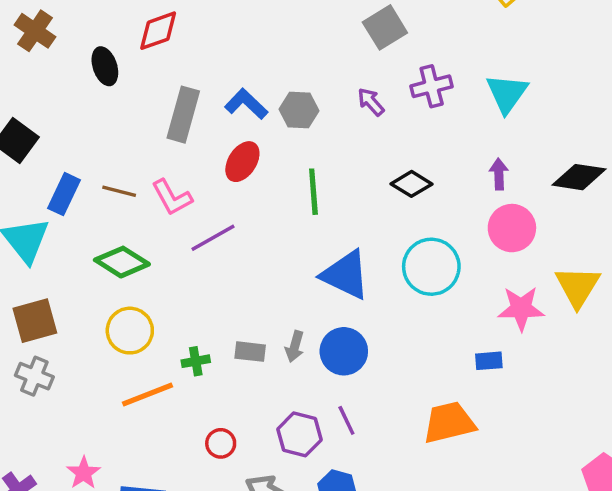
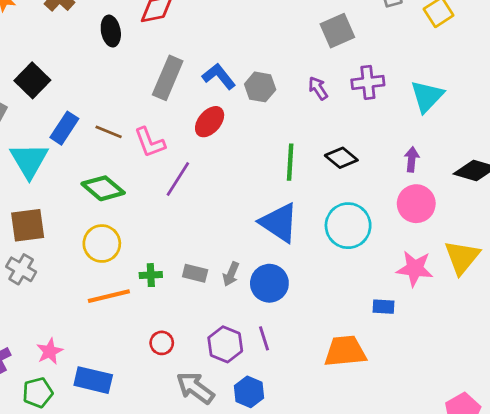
green line: (313, 192) -> (290, 162), moved
purple line: (213, 238) -> (178, 179), turned -36

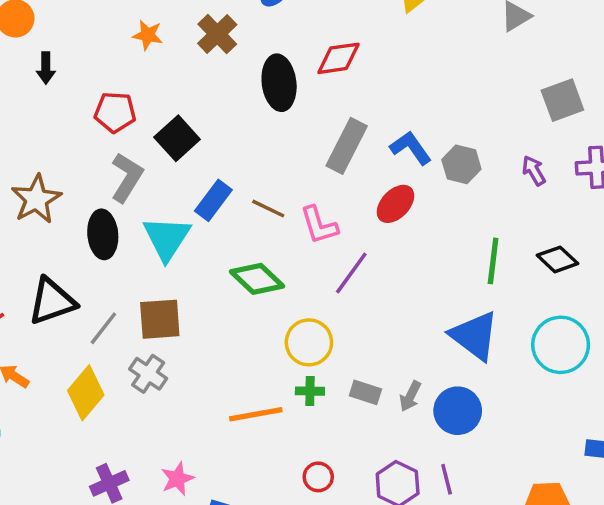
black ellipse: (111, 31) -> (279, 83), size x1.4
yellow circle: (102, 244) -> (309, 342), moved

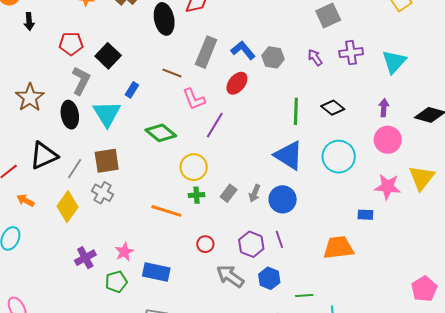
blue rectangle: (213, 200) -> (132, 90), size x0.7
brown line: (268, 209) -> (172, 73), moved
gray rectangle: (365, 392) -> (229, 193), turned -66
orange line: (256, 414) -> (166, 211), turned 32

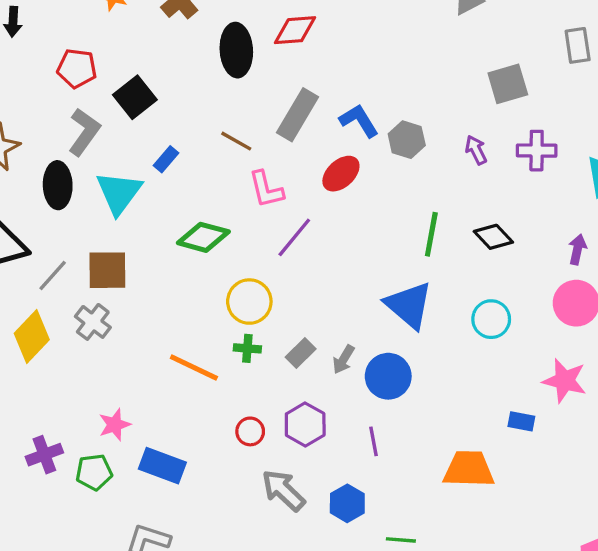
green diamond: (161, 133) -> (203, 237), turned -32
cyan circle: (339, 157) -> (491, 319), size x0.7
purple hexagon: (251, 244) -> (305, 424), moved
purple cross: (85, 258) -> (44, 455), moved

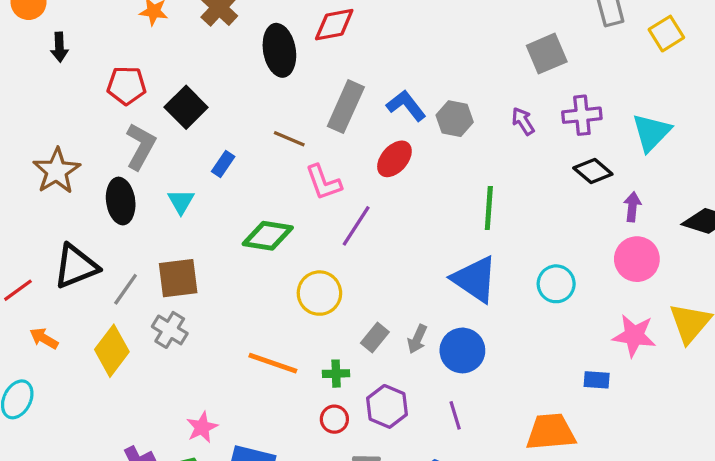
cyan triangle: (119, 193) -> (181, 202), size x0.6
black diamond: (493, 237) -> (593, 171), moved
green cross: (247, 348) -> (336, 374), moved

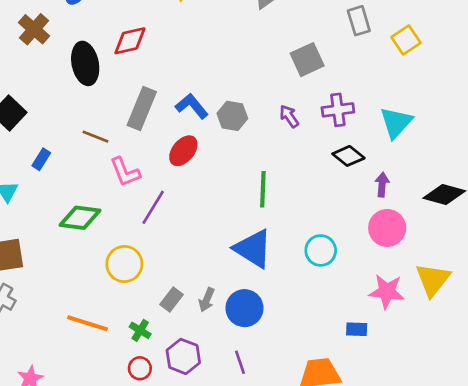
green cross: (336, 374) -> (140, 330), turned 35

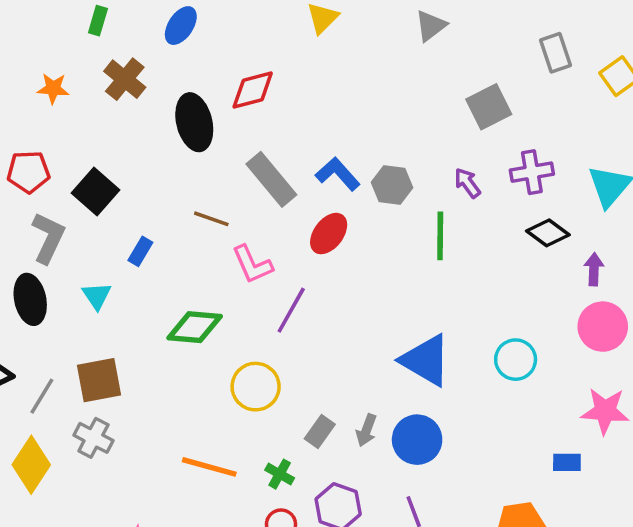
gray rectangle: (142, 108) -> (271, 179), turned -60
green line: (263, 189) -> (440, 236), moved

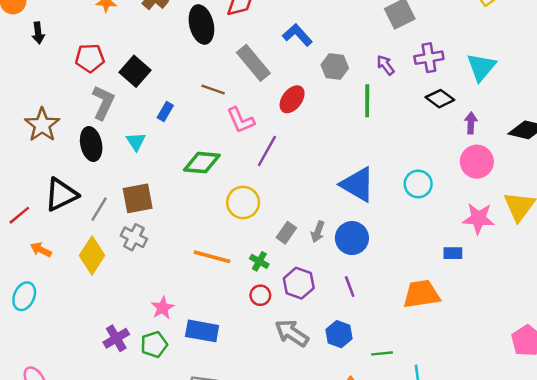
blue L-shape: (338, 174) -> (297, 35), moved

